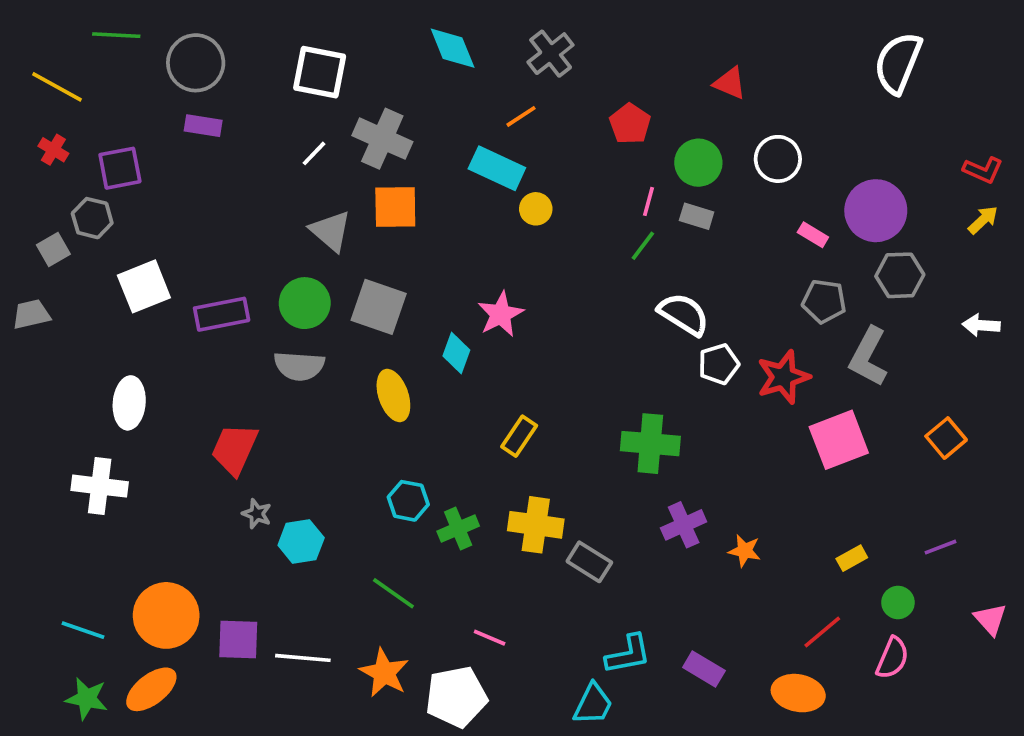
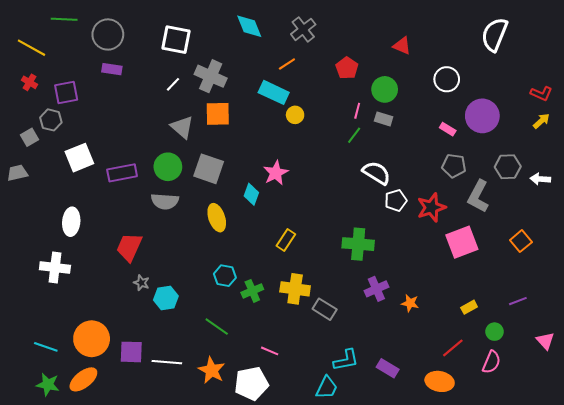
white circle: (778, 159) -> (447, 79), moved
gray hexagon: (900, 275) -> (508, 167), moved

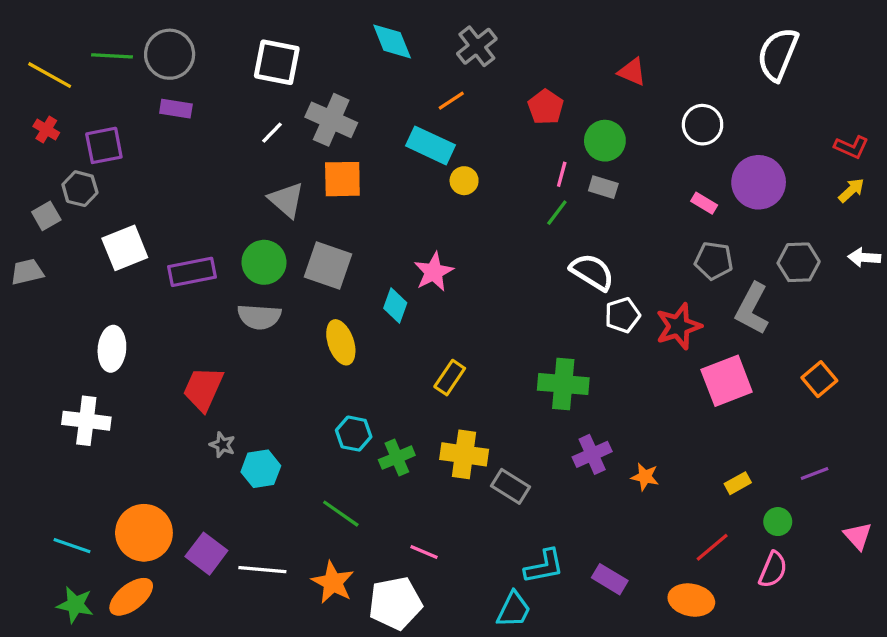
green line: (64, 19) -> (112, 56), moved
white arrow: (540, 179) -> (864, 257), moved
purple square: (131, 352) -> (206, 554), turned 35

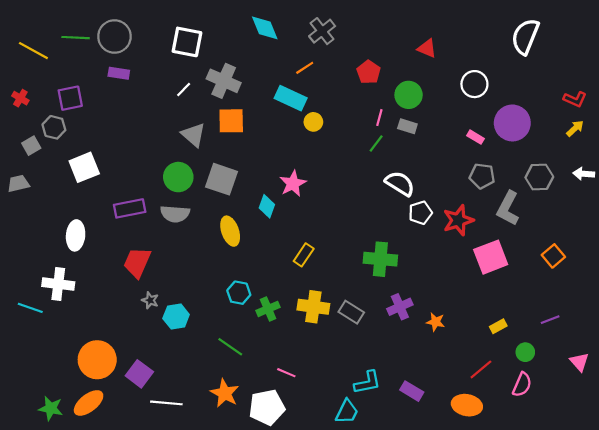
red cross: (46, 129) -> (20, 98), moved
purple rectangle: (192, 272) -> (130, 208), moved
gray rectangle: (510, 486) -> (351, 312), moved
cyan line: (72, 546) -> (30, 308), moved
white line: (262, 570) -> (166, 403), moved

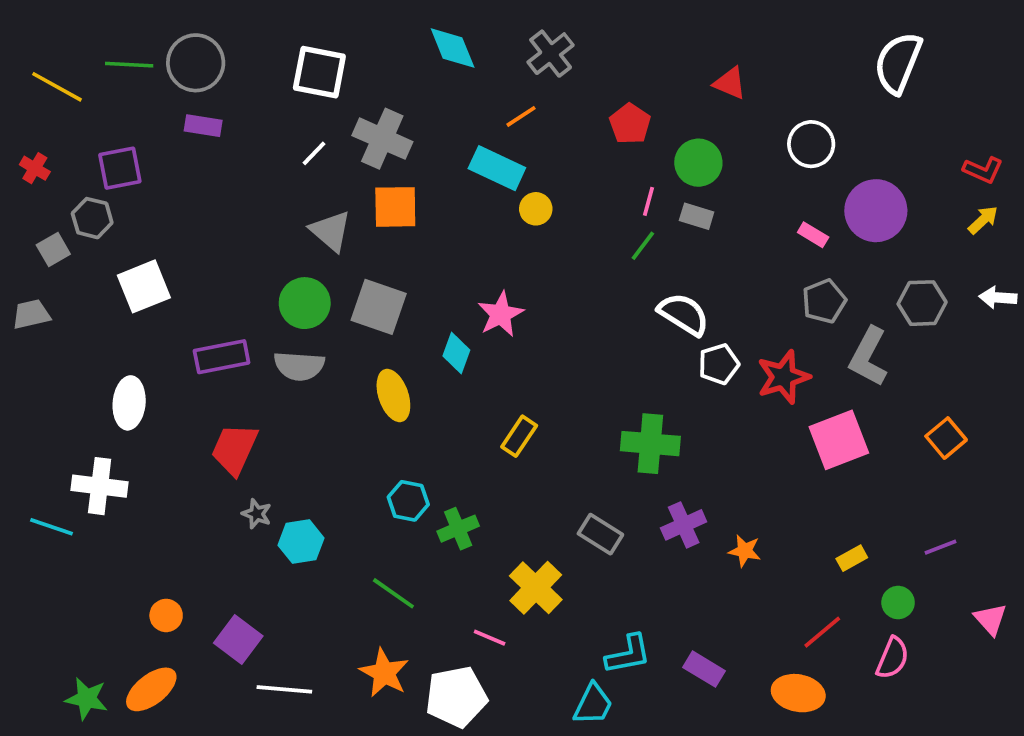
gray pentagon: (482, 176) -> (824, 301), turned -30
yellow cross: (313, 307) -> (536, 588), moved, turned 36
orange circle: (97, 360) -> (166, 615), size x0.5

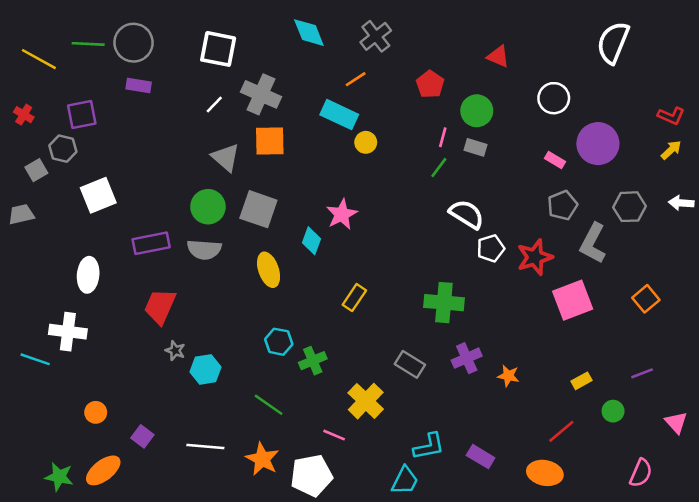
orange circle: (166, 615) -> (96, 412), moved
purple square: (238, 639) -> (142, 436), moved, size x0.7
pink semicircle: (892, 658) -> (641, 473), moved
white line: (284, 689) -> (205, 446), moved

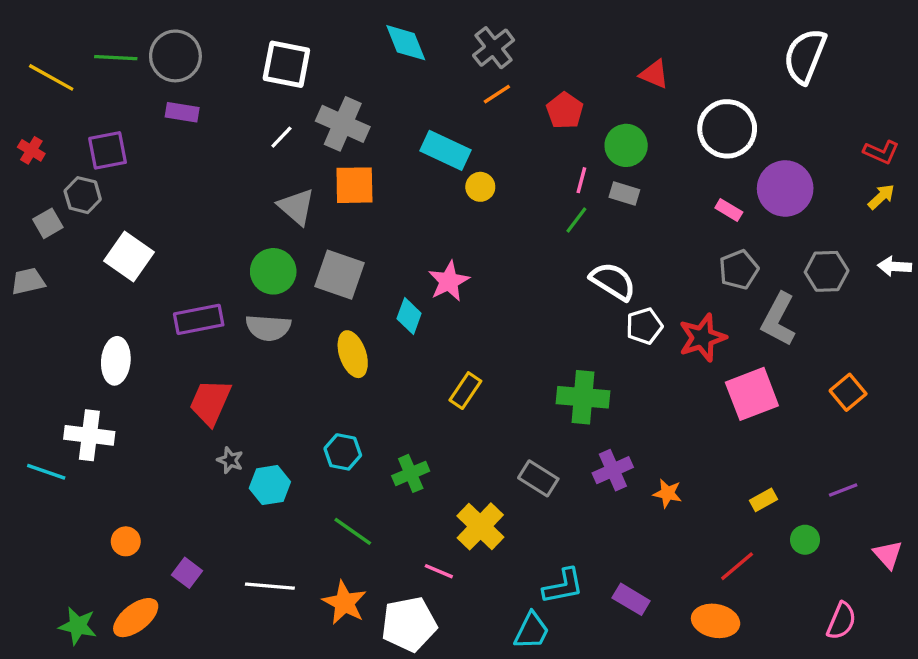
orange line: (356, 79) -> (497, 94), moved
white circle: (554, 98) -> (727, 129), size x1.4
white square: (98, 195) -> (129, 256), turned -33
cyan hexagon: (279, 342) -> (343, 452), moved

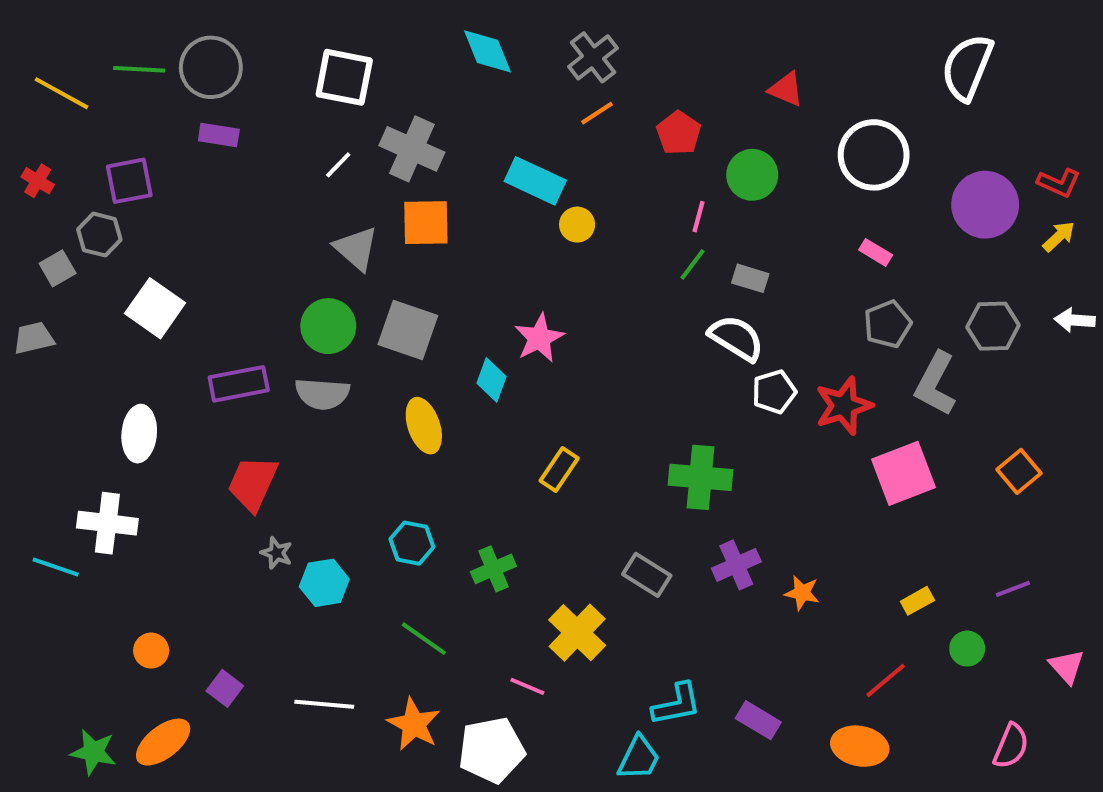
purple circle: (785, 188) -> (985, 205), moved
gray rectangle: (624, 193) -> (750, 278), moved

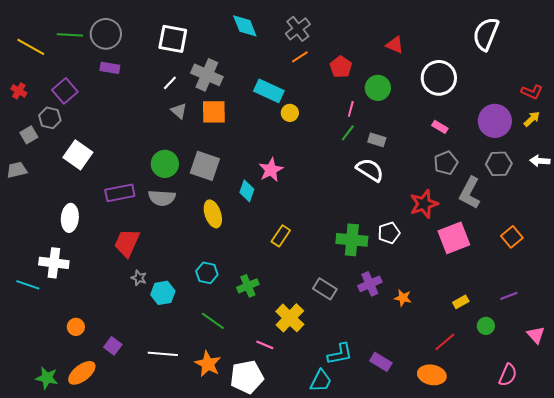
purple square: (129, 181) -> (65, 91), turned -30
purple circle: (985, 205) -> (495, 121), moved
gray triangle: (356, 248) -> (179, 111), moved, size x0.7
white pentagon: (774, 392) -> (389, 233), moved

